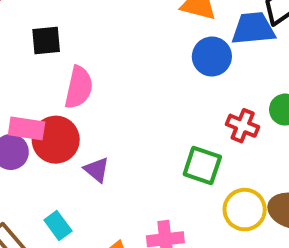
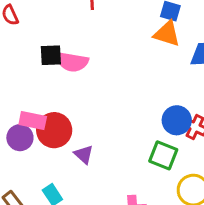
blue circle: (212, 57) -> (177, 120), moved
pink semicircle: (79, 87) -> (72, 62), moved, turned 84

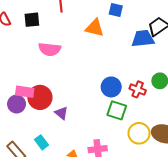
orange triangle: (167, 34) -> (95, 28), moved
black square: (51, 55) -> (32, 20), moved
blue circle: (177, 120) -> (111, 87), moved

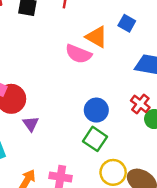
pink semicircle: (50, 49) -> (78, 54), moved
red cross: (138, 89) -> (140, 104), moved

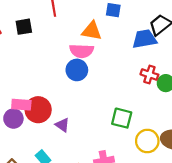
blue circle: (96, 110) -> (77, 70), moved

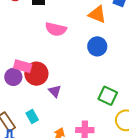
pink semicircle: (82, 51) -> (56, 29), moved
blue circle: (77, 70) -> (97, 46), moved

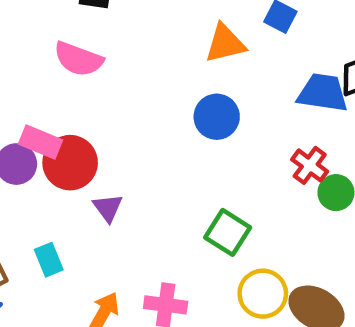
orange triangle: (97, 14) -> (225, 43), turned -42
pink semicircle: (56, 29) -> (78, 59), moved

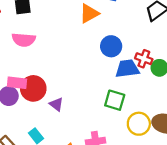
blue trapezoid: (323, 93) -> (127, 69), moved
blue circle: (217, 117) -> (111, 46), moved

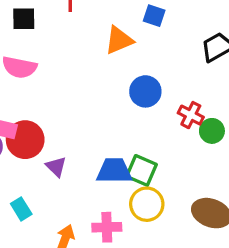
blue trapezoid: (127, 69) -> (114, 171), moved
yellow circle: (139, 124) -> (147, 204), moved

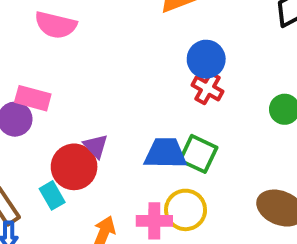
red cross: (191, 115) -> (207, 88), moved
red circle: (25, 140) -> (74, 167), moved
yellow circle: (147, 204) -> (186, 210), moved

